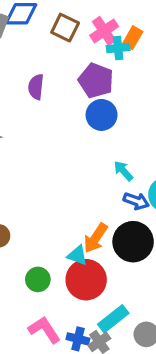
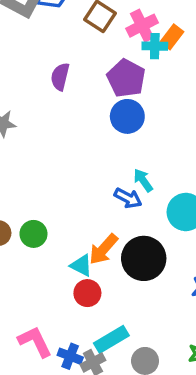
blue arrow: (136, 201) -> (128, 198), moved
green circle: (38, 279) -> (33, 234), moved
red circle: (86, 280) -> (87, 293), size x0.6

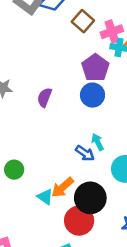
purple semicircle: (60, 77) -> (44, 97), moved
red circle: (87, 293) -> (79, 221), moved, size x1.5

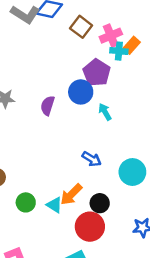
blue circle: (93, 95) -> (81, 92), moved
cyan arrow: (98, 142) -> (105, 112), moved
green circle: (14, 170) -> (26, 202), moved
black circle: (90, 198) -> (100, 203), size x0.6

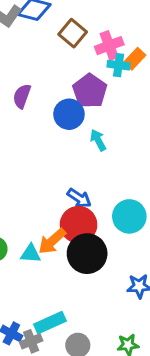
purple semicircle: (48, 106) -> (22, 96), moved
black circle: (100, 203) -> (87, 254), size x1.6
cyan triangle: (54, 205) -> (31, 254), turned -30
red circle: (90, 227) -> (79, 225), moved

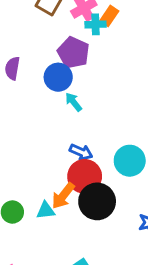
cyan arrow: (98, 140) -> (73, 102), moved

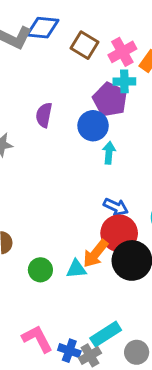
cyan cross: (95, 24) -> (124, 81), moved
cyan arrow: (73, 102) -> (109, 153), turned 42

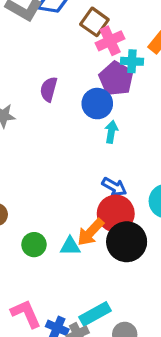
pink cross: (122, 52) -> (110, 41), moved

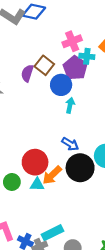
brown square: (94, 22) -> (44, 65), moved
red circle: (116, 213) -> (35, 162), moved
black circle: (127, 242) -> (80, 168), moved

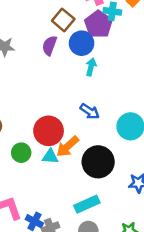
purple semicircle: (27, 73) -> (49, 46), moved
black circle: (80, 168) -> (98, 162), moved
cyan rectangle: (52, 233) -> (87, 204), moved

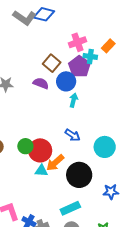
purple semicircle: (49, 46) -> (41, 83), turned 91
green circle: (21, 153) -> (25, 146), moved

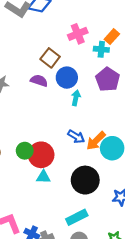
cyan cross: (90, 56) -> (101, 49), moved
purple pentagon: (79, 67) -> (108, 79), moved
orange arrow: (55, 163) -> (96, 141), moved

